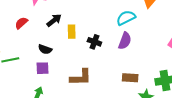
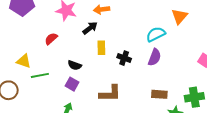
black arrow: (54, 20) -> (90, 28), moved
purple square: (43, 68) -> (72, 84), turned 32

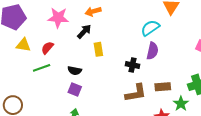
black cross: (124, 58) -> (133, 65), moved
yellow triangle: (24, 61) -> (23, 45), moved
green line: (40, 75) -> (42, 68), moved
brown L-shape: (110, 93) -> (136, 93), moved

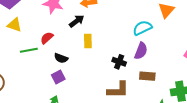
red semicircle: (47, 48) -> (47, 38), moved
brown rectangle: (163, 87) -> (147, 76), moved
purple square: (75, 90) -> (58, 77), turned 32

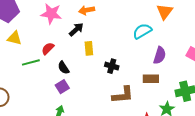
purple semicircle: (141, 51) -> (160, 55), moved
black semicircle: (61, 58) -> (64, 68), turned 40
black cross: (119, 62) -> (112, 66), moved

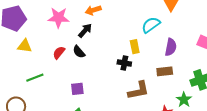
yellow rectangle: (89, 48) -> (135, 47), moved
green line: (31, 62) -> (35, 78), moved
black semicircle: (64, 68) -> (79, 52), moved
purple square: (62, 87) -> (77, 89), turned 32

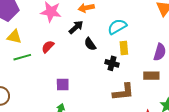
cyan semicircle: (151, 25) -> (117, 27), moved
black semicircle: (79, 52) -> (90, 44), moved
green line: (35, 78) -> (22, 57), moved

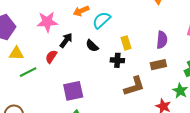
black arrow: (76, 27) -> (66, 40), moved
cyan semicircle: (117, 27) -> (102, 20), moved
purple square: (63, 85) -> (73, 91), size x1.5

